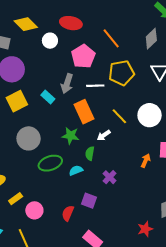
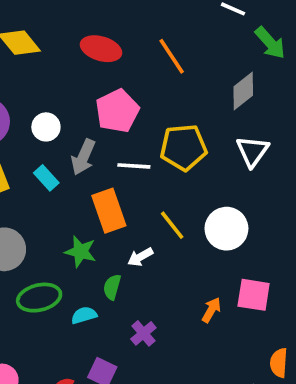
orange line: (111, 38) -> (172, 56), moved
white circle: (50, 41) -> (46, 127), moved

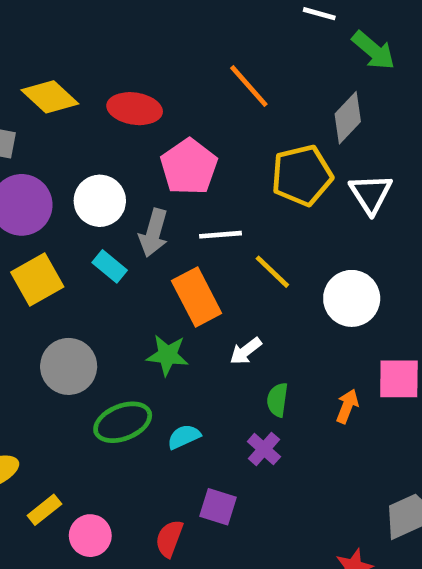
red ellipse: (101, 49) -> (135, 109), moved
white circle: (46, 127) -> (100, 201), size x1.4
yellow pentagon: (183, 147) -> (302, 175), moved
yellow line: (172, 225) -> (272, 272), moved
green semicircle: (112, 287) -> (277, 400), moved

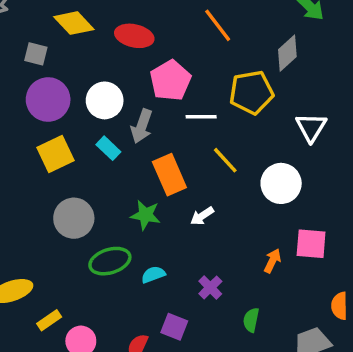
white triangle: (371, 194) -> (311, 127), moved
white line: (220, 235) -> (201, 117), moved
green semicircle: (277, 400) -> (251, 320), moved

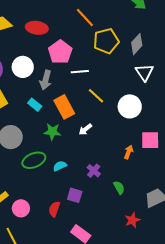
gray diamond: (287, 53) -> (137, 44), moved
yellow pentagon: (251, 92) -> (106, 41), moved
cyan rectangle: (108, 148) -> (35, 105), moved
green semicircle: (251, 320) -> (119, 188), turned 144

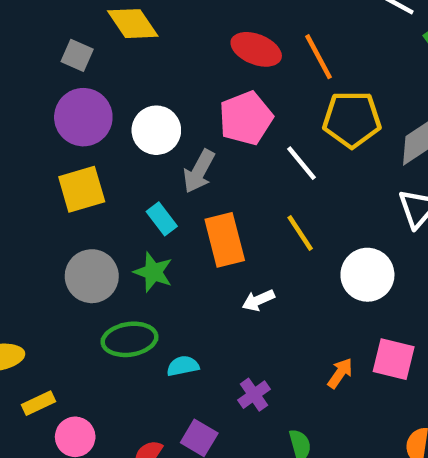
red ellipse: (37, 28) -> (256, 49), moved
white line: (80, 72) -> (302, 163), moved, turned 42
green star: (52, 132) -> (153, 272), moved

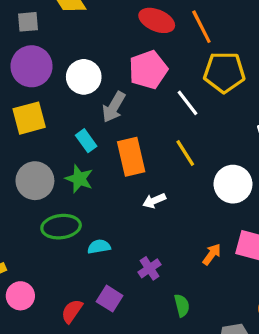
gray square: (77, 55) -> (28, 22), turned -30

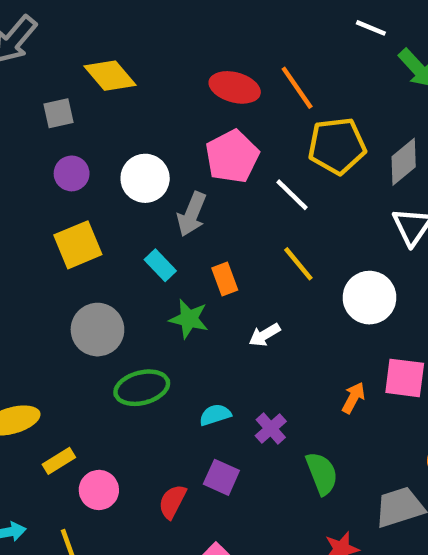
purple circle: (32, 66) -> (72, 173), size x0.6
orange rectangle: (131, 157) -> (225, 279), size x0.6
green star: (79, 179) -> (189, 319), moved
cyan semicircle: (99, 247) -> (215, 415), moved
green semicircle: (182, 305) -> (322, 473), size x1.4

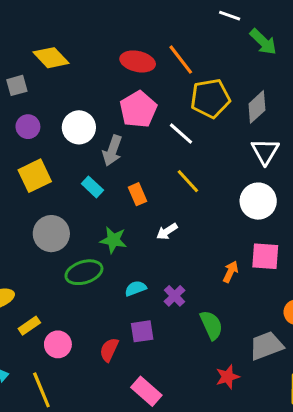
white circle: (369, 298) -> (258, 201), moved
green star: (189, 319) -> (113, 240), moved
purple square: (221, 477) -> (142, 331), turned -30

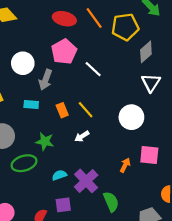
yellow pentagon: (210, 98) -> (125, 27), moved
yellow line: (188, 181) -> (86, 110), moved
cyan rectangle: (92, 187) -> (31, 105), turned -40
white circle: (258, 201) -> (131, 117), moved
purple cross: (174, 296) -> (86, 181), size x1.6

